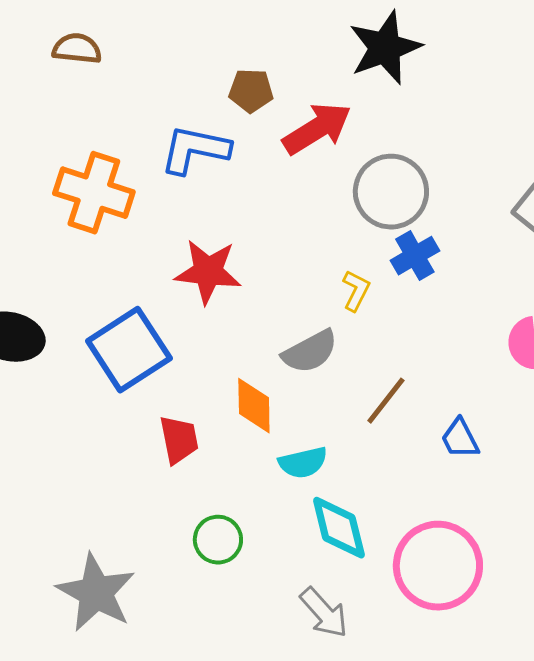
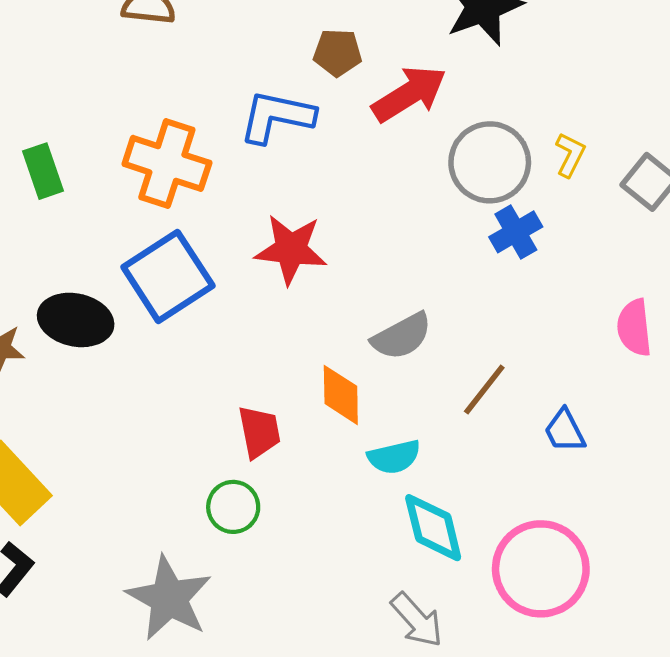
yellow L-shape: (356, 291) -> (570, 155), moved
blue square: (129, 350) -> (168, 276), moved
green circle: (218, 540) -> (233, 507), moved

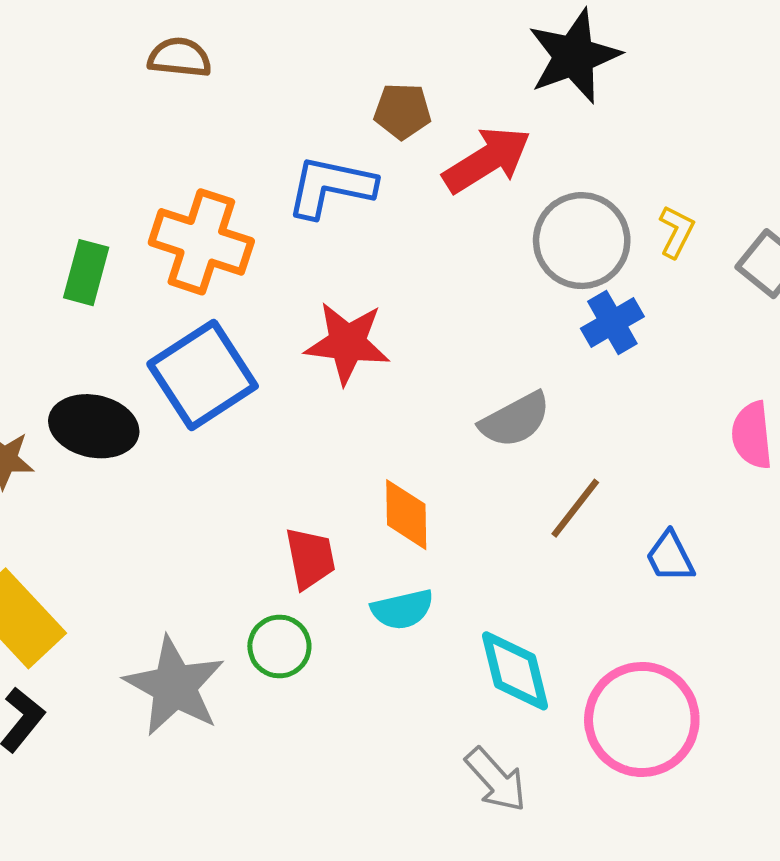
green rectangle: (43, 171) -> (86, 273), moved, turned 34
gray semicircle: (402, 336) -> (515, 420), moved
cyan semicircle: (394, 457) -> (402, 609), moved
gray star: (169, 598) -> (174, 686), moved

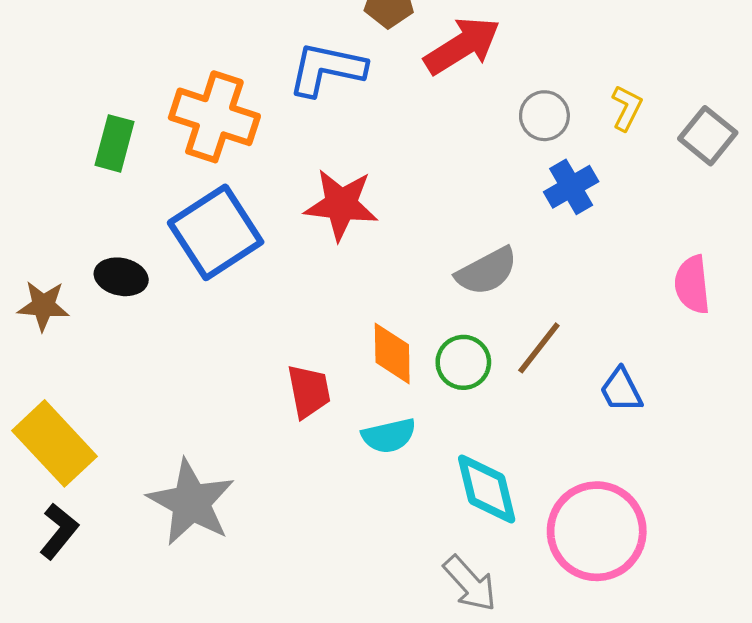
gray circle: (582, 241) -> (544, 116), size x0.6
black ellipse: (94, 426) -> (121, 277), size x0.7
green circle: (279, 646) -> (463, 362), moved

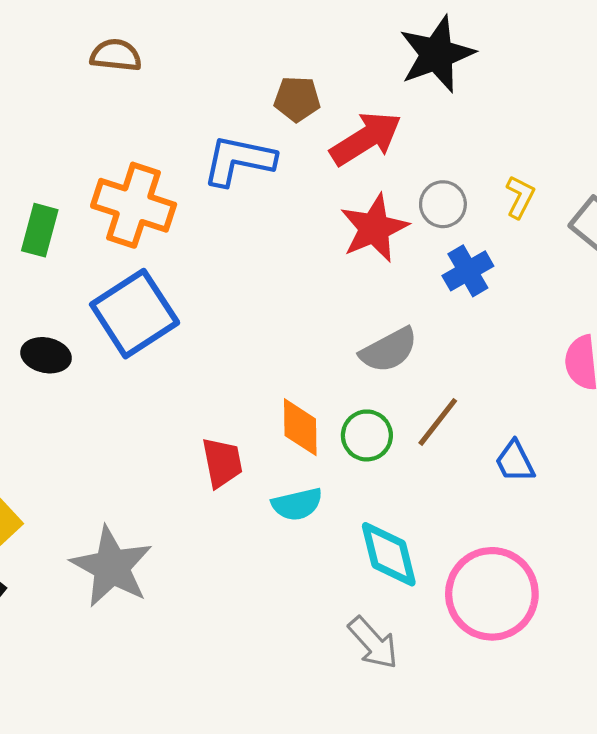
red star: (341, 205) -> (374, 228), moved, turned -30

